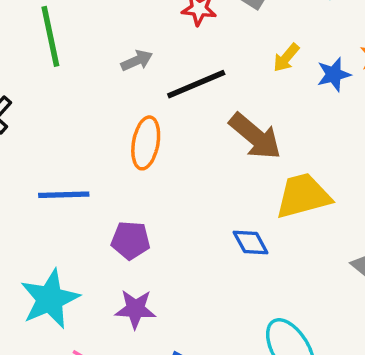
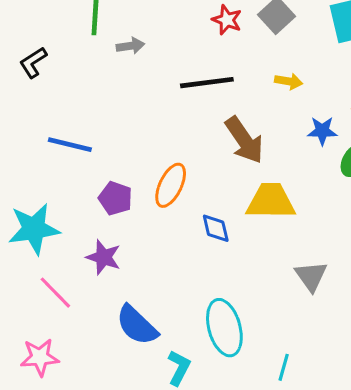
yellow arrow: (286, 58) -> (289, 81), turned -136
gray arrow: (137, 61) -> (130, 46), moved
blue star: (334, 74) -> (322, 131), moved
orange ellipse: (146, 143) -> (171, 185), moved

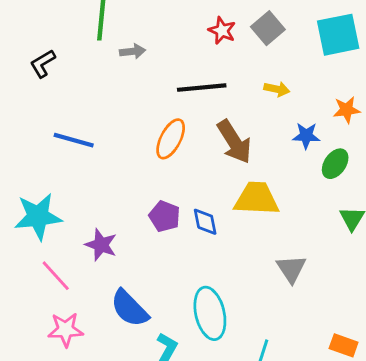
orange ellipse: (171, 185) -> (171, 139), moved
purple pentagon: (115, 198) -> (165, 216), moved
pink star: (40, 357) -> (66, 330), moved

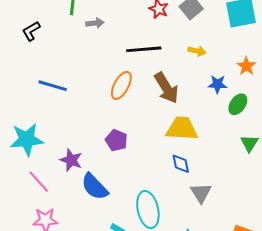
orange star: (347, 110) -> (246, 66), turned -30
blue diamond: (205, 222) -> (181, 164), moved
gray triangle: (291, 269) -> (201, 193), moved
blue semicircle: (130, 308) -> (95, 187), moved

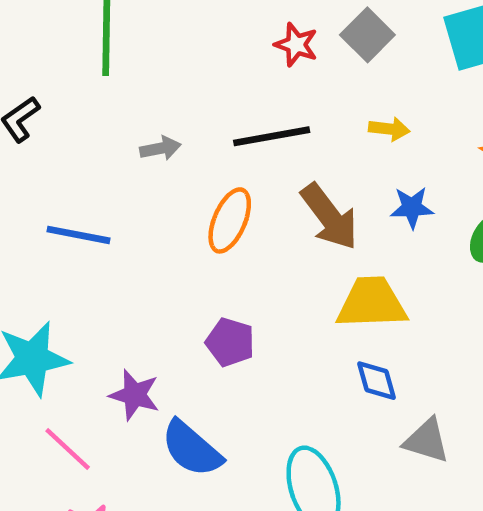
gray arrow: (95, 23) -> (160, 148), moved
blue star: (218, 84) -> (412, 208), moved
gray triangle: (201, 193) -> (427, 441), turned -35

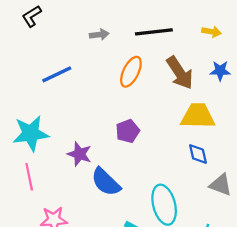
blue line: (78, 235) -> (57, 74), turned -40
purple pentagon: (230, 342) -> (128, 131), turned 30
pink line: (68, 449) -> (29, 177), moved, turned 32

